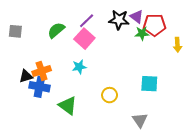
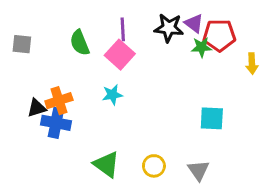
purple line: (87, 21) -> (123, 29), turned -49
green semicircle: (56, 30) -> (80, 43), turned -72
yellow circle: (110, 95) -> (154, 166), moved
green triangle: (68, 106) -> (106, 164), moved

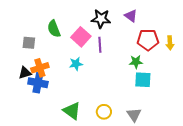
black star: (169, 28) -> (101, 19), moved
purple line: (123, 29) -> (100, 45), moved
red pentagon: (219, 35) -> (148, 40), moved
gray square: (22, 44) -> (29, 43), moved
green star: (201, 47) -> (136, 62), moved

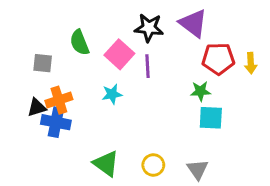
purple triangle: (131, 16) -> (193, 23), size x1.5

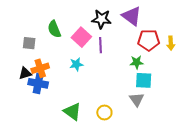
gray triangle: (198, 169) -> (137, 99), moved

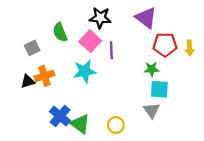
black star: (101, 19) -> (100, 18), moved
gray square: (29, 43) -> (32, 48), turned -32
cyan star: (76, 64) -> (85, 71), size x1.5
blue cross: (38, 83) -> (60, 116), moved, turned 30

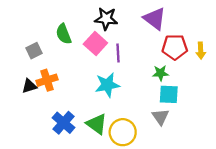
cyan star: (85, 71) -> (107, 85), moved
green triangle: (80, 124) -> (97, 124), moved
yellow circle: (116, 125) -> (123, 132), size x1.5

